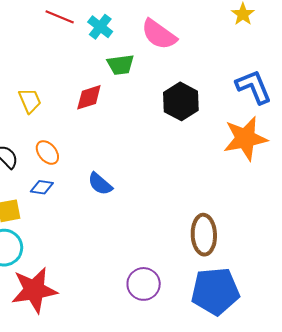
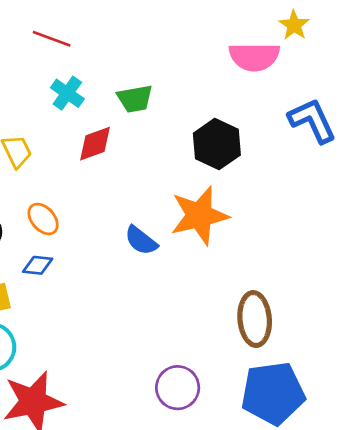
cyan cross: (100, 27) -> (67, 93), moved
pink semicircle: (159, 34) -> (254, 57), moved, turned -33
orange star: (245, 138) -> (199, 216), moved
blue semicircle: (100, 184) -> (141, 240), moved

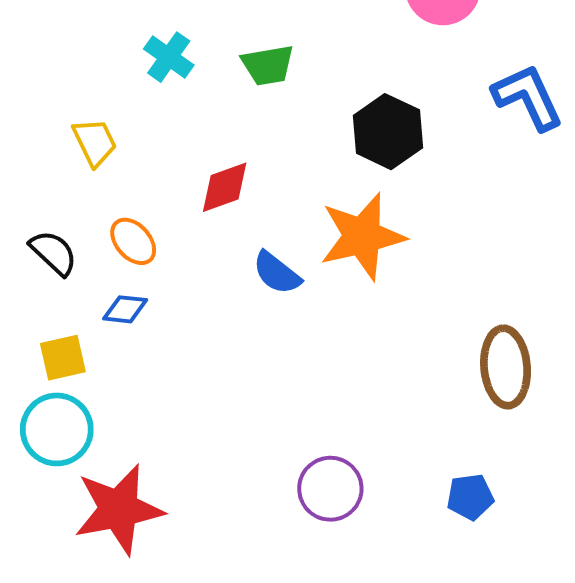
red diamond: (95, 144) -> (225, 187), moved
brown ellipse: (255, 319) -> (506, 367), moved
blue pentagon: (273, 393) -> (470, 497), size x0.5

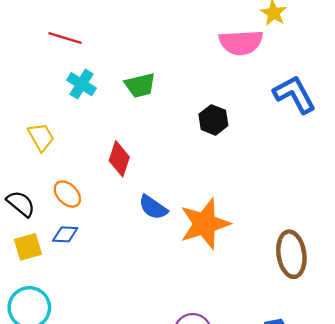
black hexagon: (388, 132) -> (213, 120), size x0.7
red diamond: (225, 187) -> (119, 159), turned -48
orange star: (362, 236) -> (205, 224), moved
yellow square: (63, 358) -> (28, 247), moved

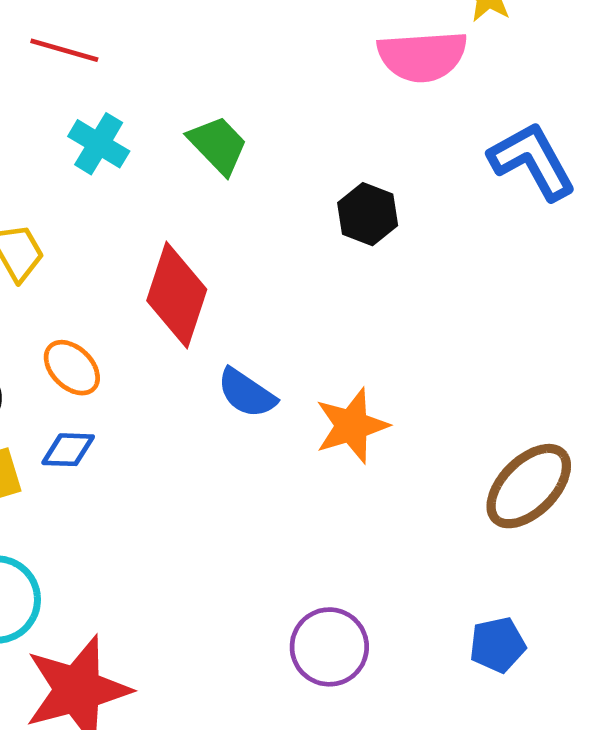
green trapezoid: (140, 85) -> (218, 145), turned -120
red diamond: (119, 159) -> (177, 295), size x1.4
orange star: (205, 224) -> (352, 426), size x0.7
brown ellipse: (291, 254) -> (529, 486), turned 54

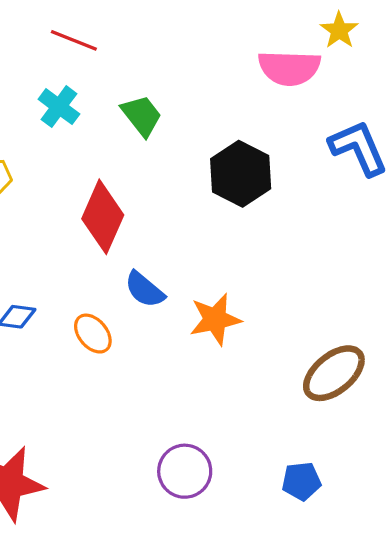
red line: (64, 50) -> (74, 40), moved
black hexagon: (368, 214) -> (241, 174), size x1.5
orange ellipse: (72, 368) -> (93, 334), moved

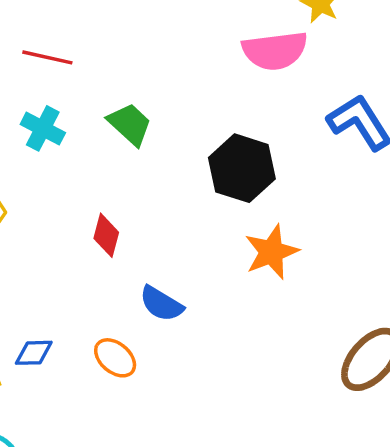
red diamond: (103, 217) -> (106, 235), size x0.6
orange star: (215, 319) -> (271, 252), moved

